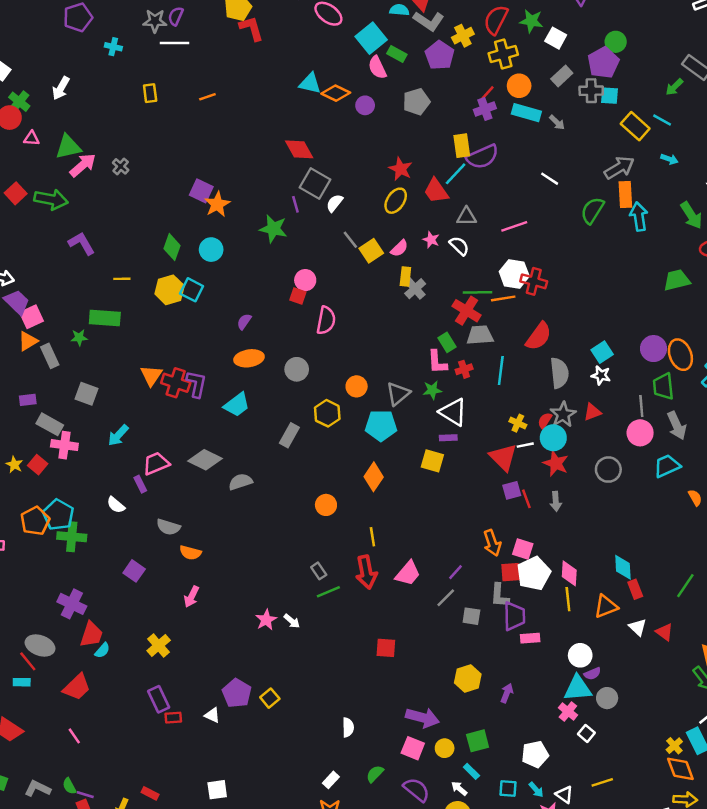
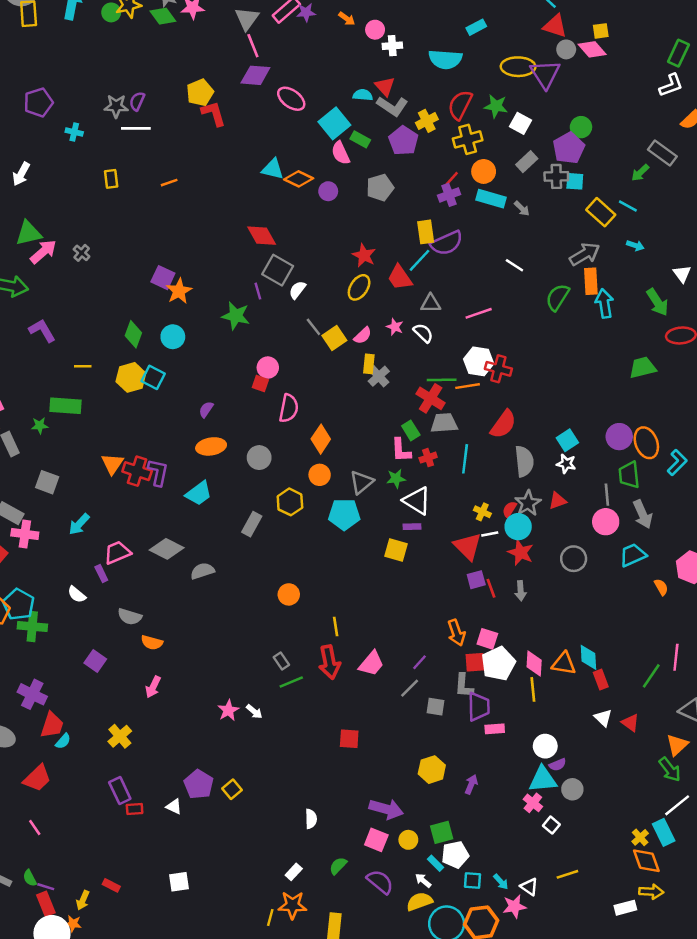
orange diamond: (374, 477) -> (321, 439), moved
orange triangle: (606, 606) -> (564, 663), moved, turned 30
white pentagon: (535, 754) -> (455, 855), moved

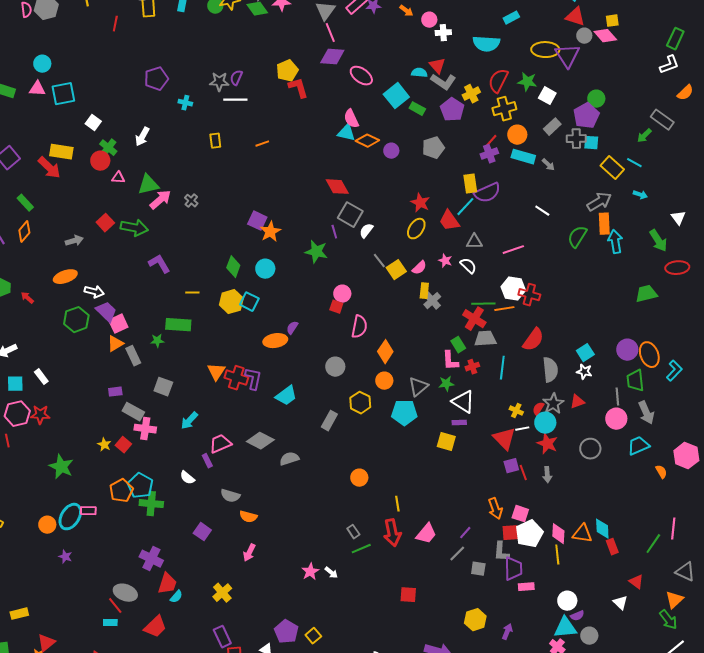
pink semicircle: (341, 153) -> (351, 119), moved
orange ellipse: (211, 446) -> (275, 341), moved
white triangle: (603, 718) -> (620, 603), moved

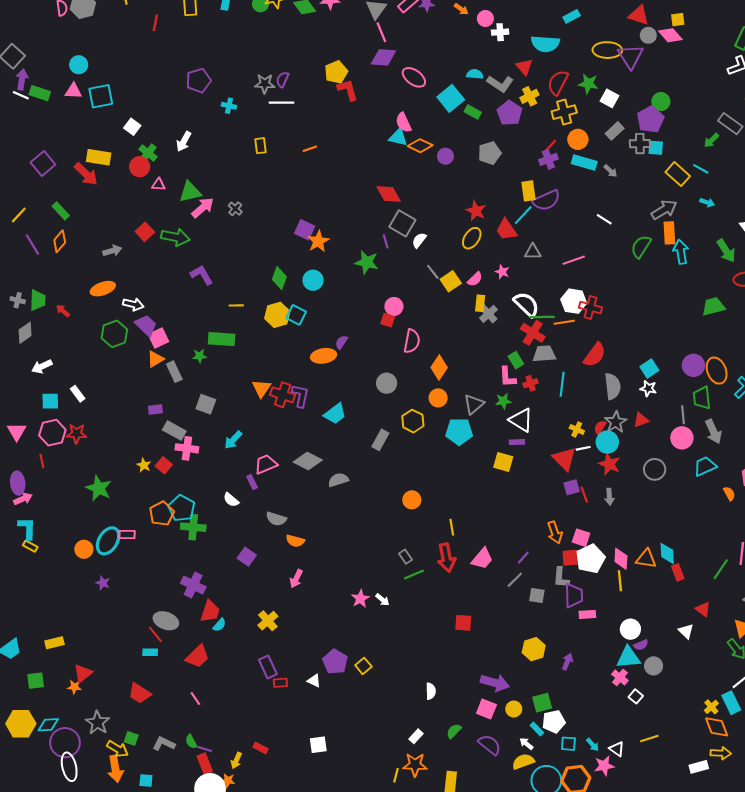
red triangle: (437, 66) -> (524, 67), moved
white semicircle: (468, 266) -> (526, 304), moved, size x1.5

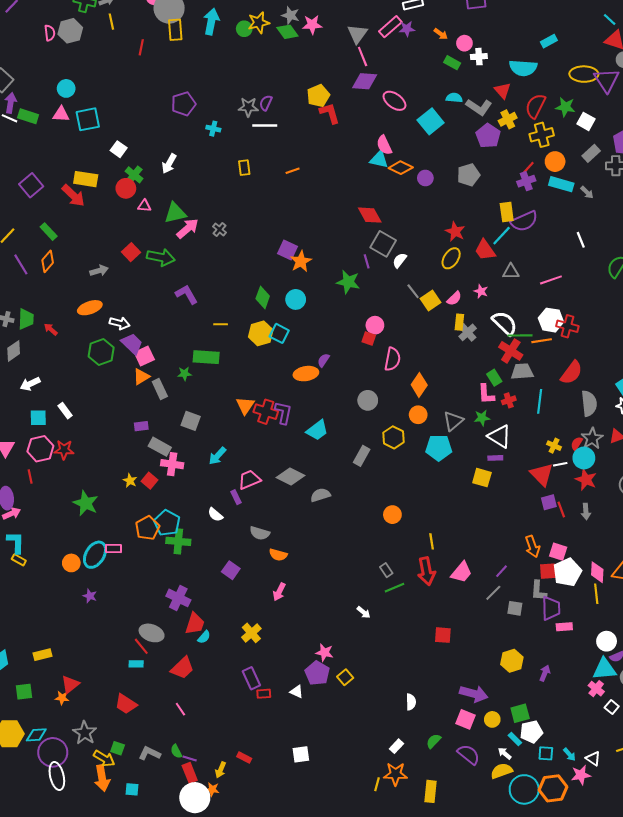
green rectangle: (473, 112) -> (452, 63), moved
white line: (604, 219) -> (581, 240), turned 35
pink star: (360, 599) -> (324, 653), moved, turned -30

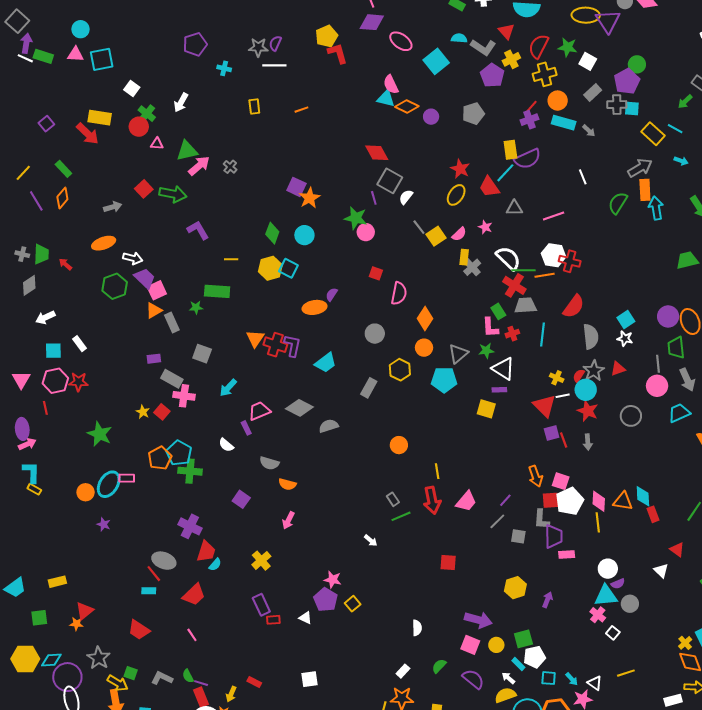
purple square: (31, 185) -> (46, 124), size x0.7
pink circle: (375, 325) -> (366, 232), moved

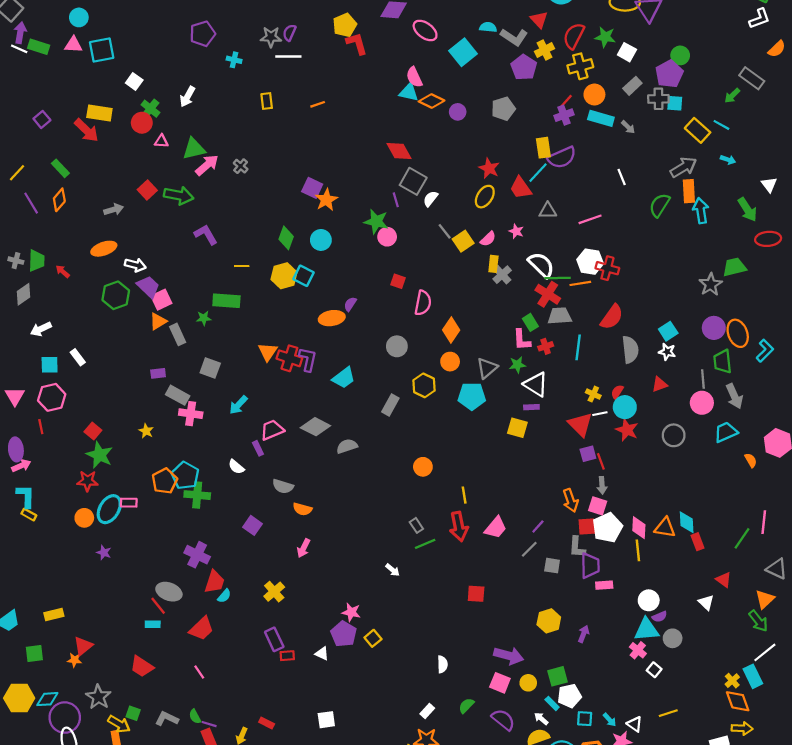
gray star: (594, 371) -> (711, 284), moved
red star: (78, 382) -> (88, 481), moved
red square: (162, 412) -> (93, 431), moved
gray arrow: (588, 442) -> (602, 485), moved

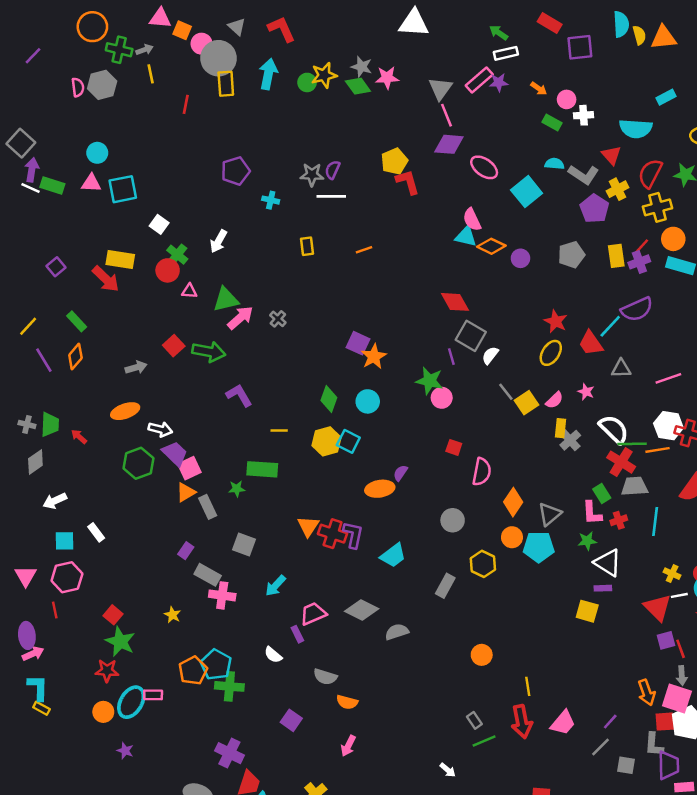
yellow rectangle: (543, 148) -> (616, 256), moved
gray triangle: (487, 368) -> (550, 514), moved
purple rectangle: (158, 373) -> (186, 551), turned -48
cyan pentagon: (472, 396) -> (539, 547), moved
pink square: (598, 506) -> (677, 699), size x1.4

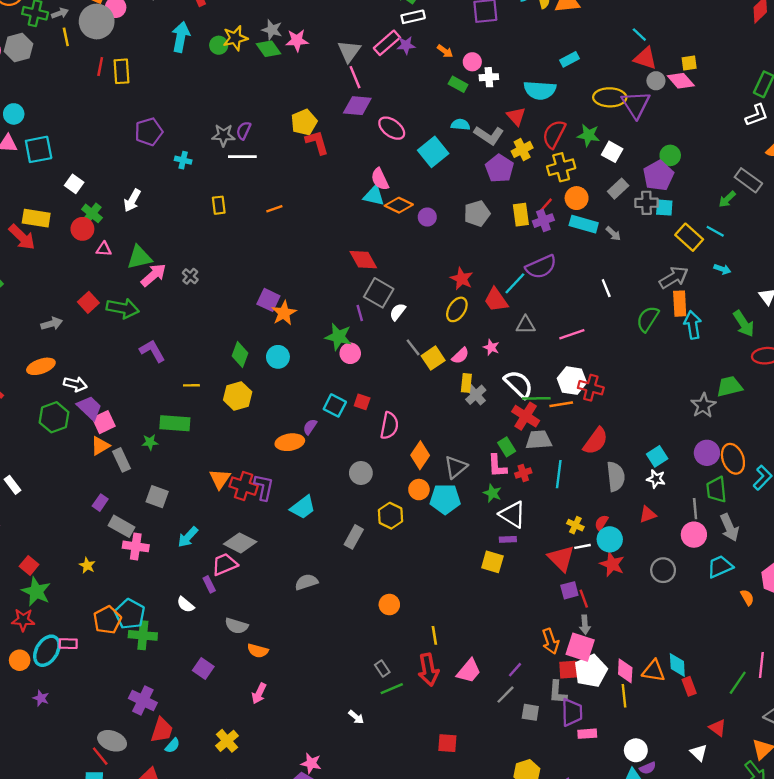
gray circle: (219, 58) -> (97, 21), moved
yellow rectangle: (226, 84) -> (122, 71), moved
cyan square: (348, 441) -> (335, 405), moved
green star: (587, 541) -> (492, 493), turned 30
gray diamond: (362, 610) -> (240, 543), moved

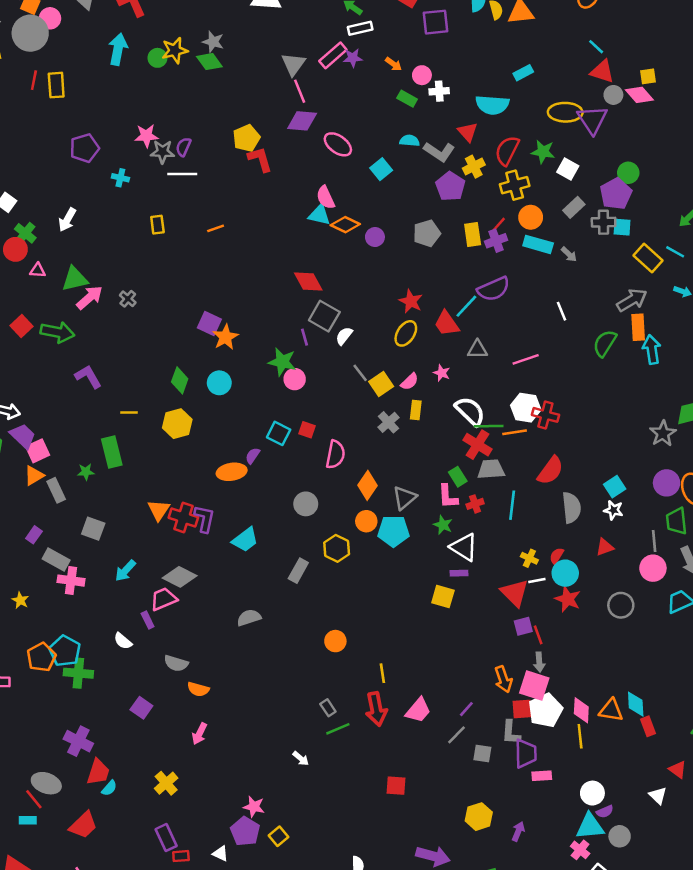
pink star: (297, 40) -> (146, 136), moved
cyan square: (433, 152) -> (381, 169), size x0.7
gray cross: (476, 395) -> (389, 422), moved
green rectangle: (175, 423) -> (112, 452), turned 72

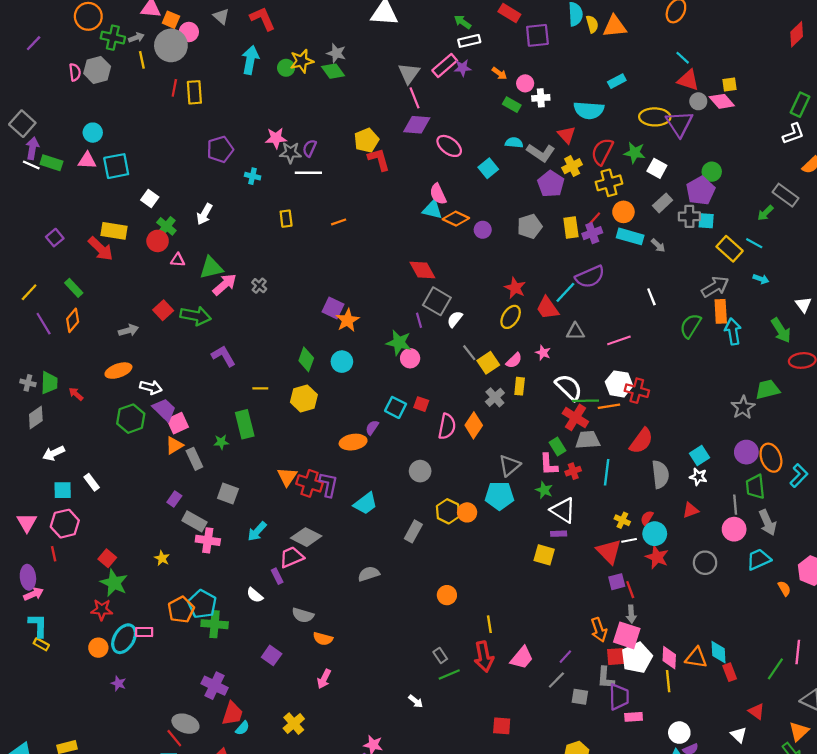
orange diamond: (368, 485) -> (474, 425), moved
orange circle: (366, 521) -> (467, 512), moved

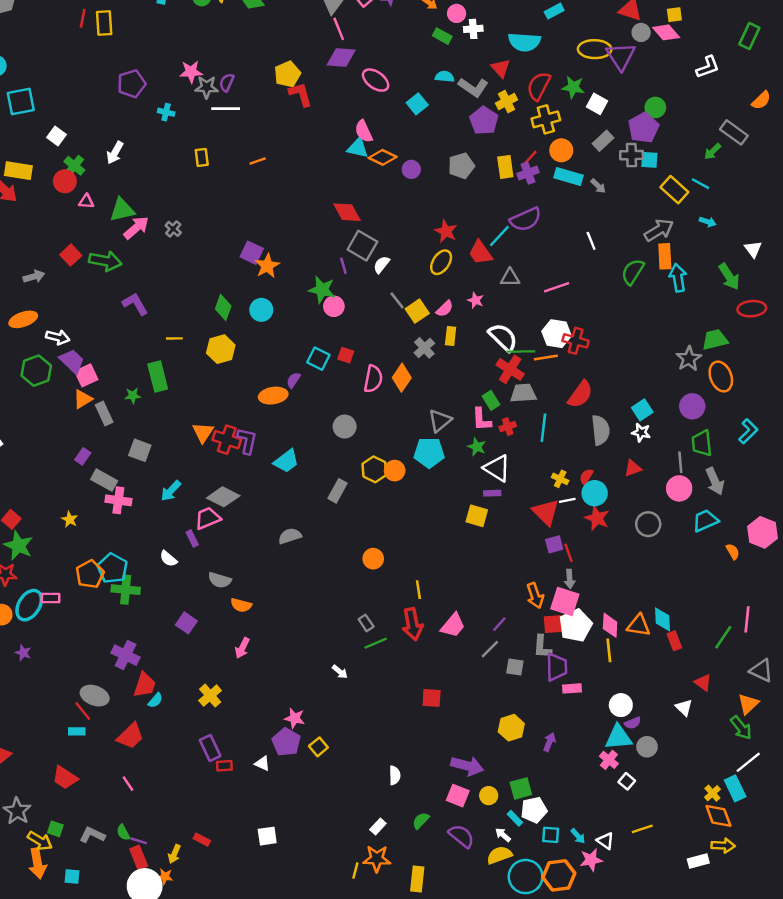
white L-shape: (793, 134) -> (708, 67), moved
orange ellipse: (771, 458) -> (721, 377), moved

